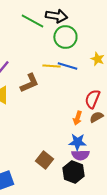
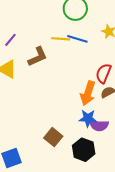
orange arrow: (77, 118) -> (88, 93), size x1.6
purple semicircle: (80, 155) -> (99, 126), moved

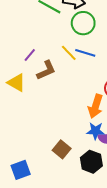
yellow line: (61, 39) -> (69, 53), turned 42
purple line: (10, 40) -> (30, 55), moved

